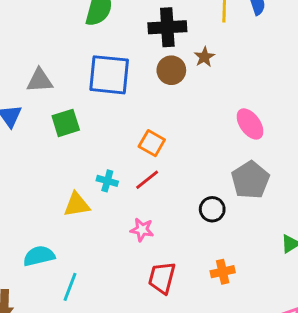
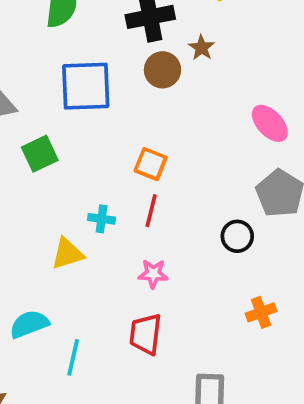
red line: (147, 180) -> (151, 211), turned -30
red trapezoid: (162, 278) -> (146, 334), moved

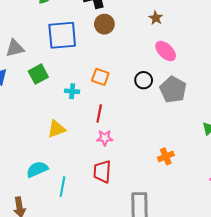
brown star: (201, 48) -> (156, 18), moved
red line: (151, 211) -> (99, 114), moved
cyan cross: (102, 219) -> (72, 91), moved
black circle: (237, 236) -> (144, 80), moved

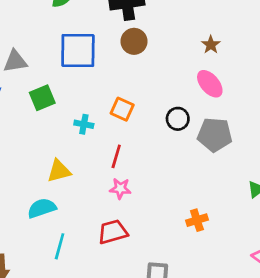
brown star: (156, 18) -> (211, 45), moved
gray pentagon: (173, 90) -> (215, 135), turned -30
cyan semicircle: (37, 169) -> (42, 208), moved
red trapezoid: (102, 172) -> (113, 232), turned 65

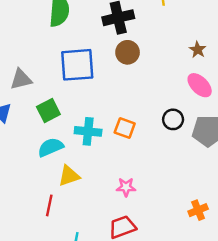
orange square: (122, 109) -> (125, 128), moved
cyan cross: (84, 124) -> (88, 131), size x1.5
red line: (116, 156) -> (49, 205), moved
cyan semicircle: (42, 208) -> (51, 147), moved

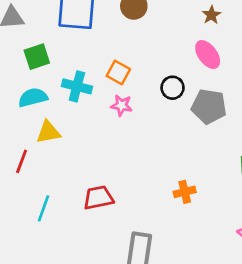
orange square: (125, 128) -> (118, 73), moved
pink star: (126, 187) -> (121, 105), moved

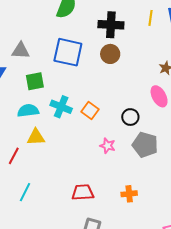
orange square: (118, 73) -> (90, 110), moved
pink star: (121, 105) -> (108, 146), moved
gray pentagon: (209, 106) -> (145, 145), moved
red trapezoid: (98, 198) -> (83, 192), moved

